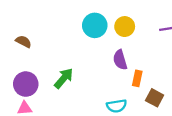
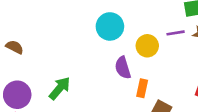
cyan circle: (95, 25) -> (110, 26), moved
yellow circle: (125, 27) -> (147, 46), moved

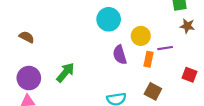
purple line: (176, 33) -> (165, 48), moved
orange rectangle: (142, 88) -> (149, 59), moved

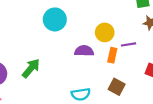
cyan circle: (109, 19) -> (55, 19), moved
purple semicircle: (120, 55) -> (84, 51), turned 108

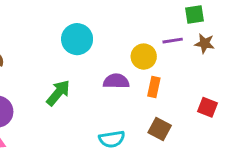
purple line: (129, 44) -> (173, 41), moved
green arrow: (31, 68) -> (58, 93), moved

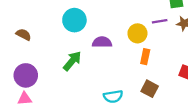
cyan circle: (77, 39) -> (74, 20), moved
purple semicircle: (116, 81) -> (102, 42), moved

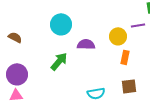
brown square: (150, 89) -> (129, 86), turned -35

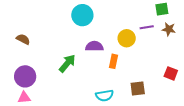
cyan circle: (61, 24) -> (82, 15), moved
orange rectangle: (125, 57) -> (114, 61), moved

